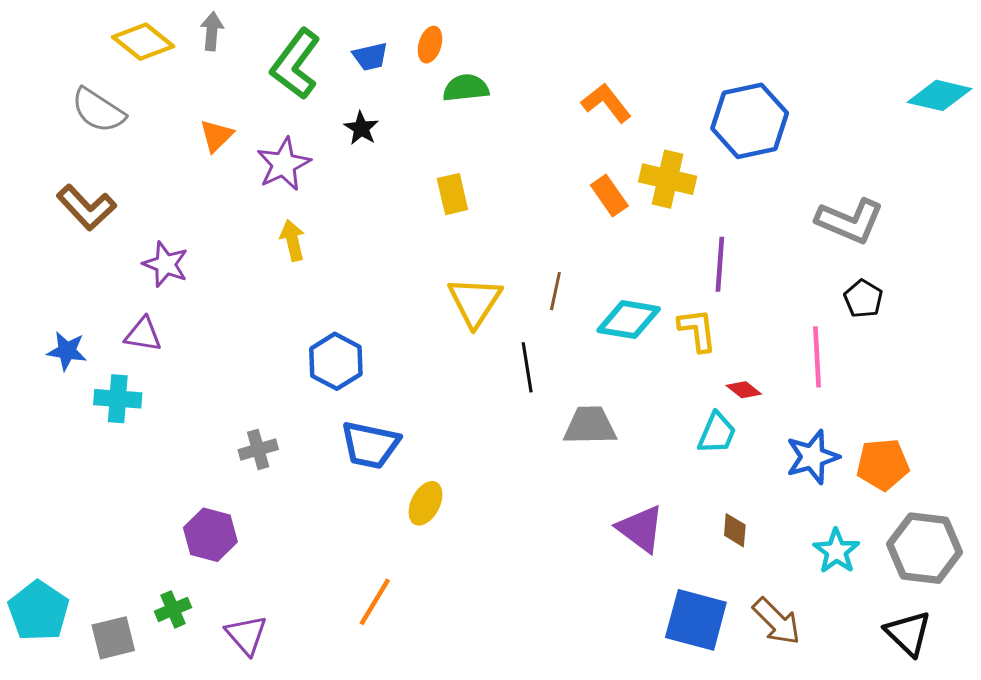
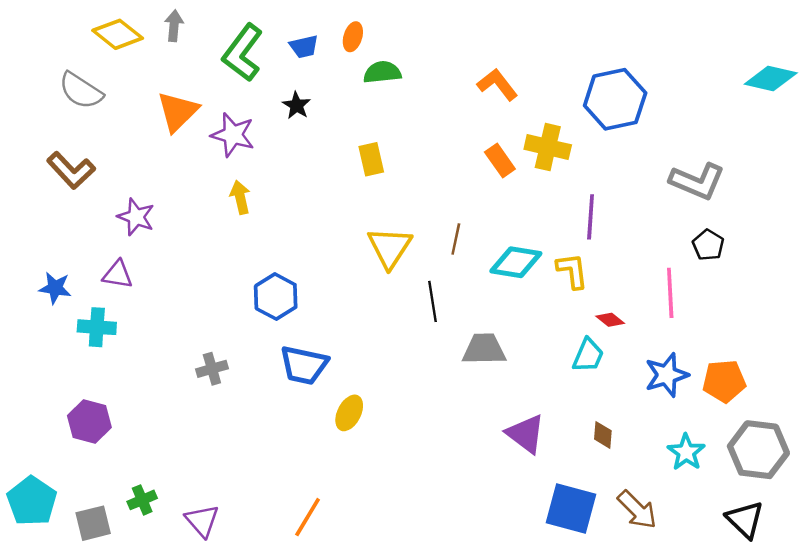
orange triangle: (216, 136) -> (178, 112), size x1.5
purple star: (284, 164) -> (233, 135), turned -30
purple hexagon: (210, 535) -> (89, 422), moved
orange line: (375, 602) -> (308, 517), moved

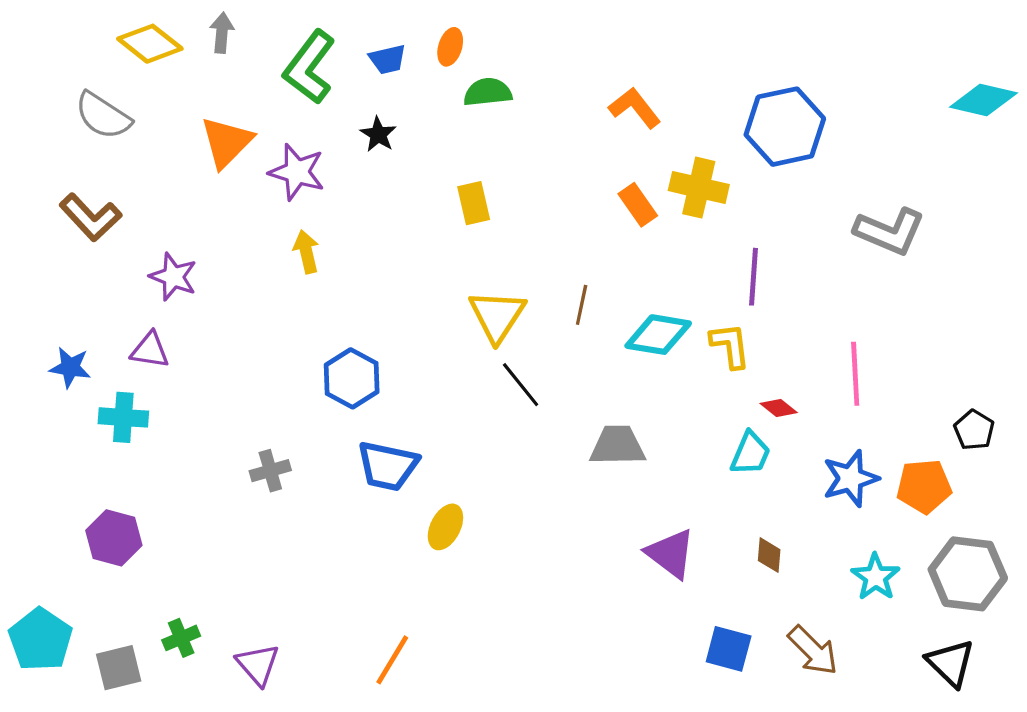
black pentagon: (708, 245) -> (974, 430), moved
black line: (433, 301) -> (521, 385), moved, turned -30
blue square: (571, 508) -> (729, 649), size x0.7

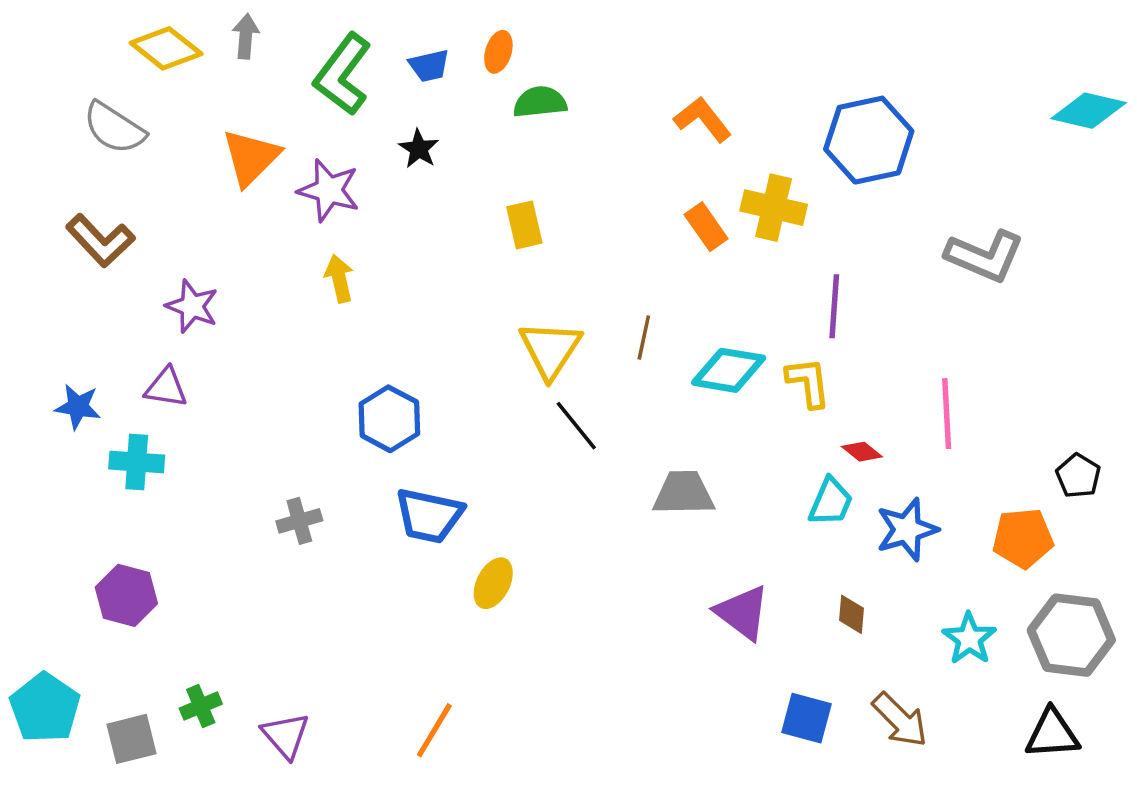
blue star: (851, 478) -> (907, 530), moved
black triangle: (951, 663) -> (1052, 734), turned -48

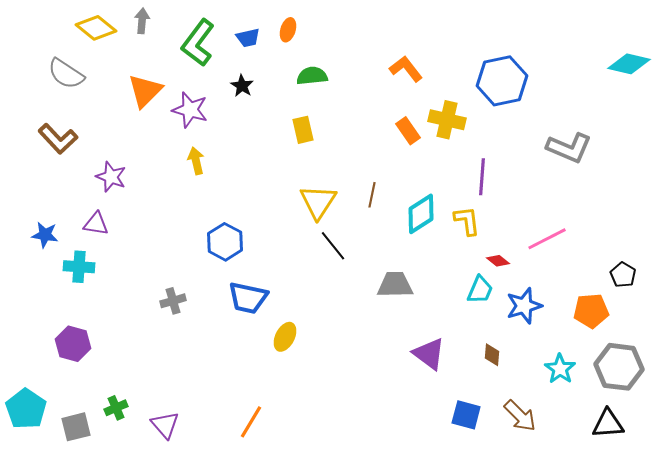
green semicircle: (540, 102) -> (312, 76), moved
cyan diamond: (729, 370) -> (421, 214), turned -42
pink line: (947, 414) -> (547, 239), turned 66

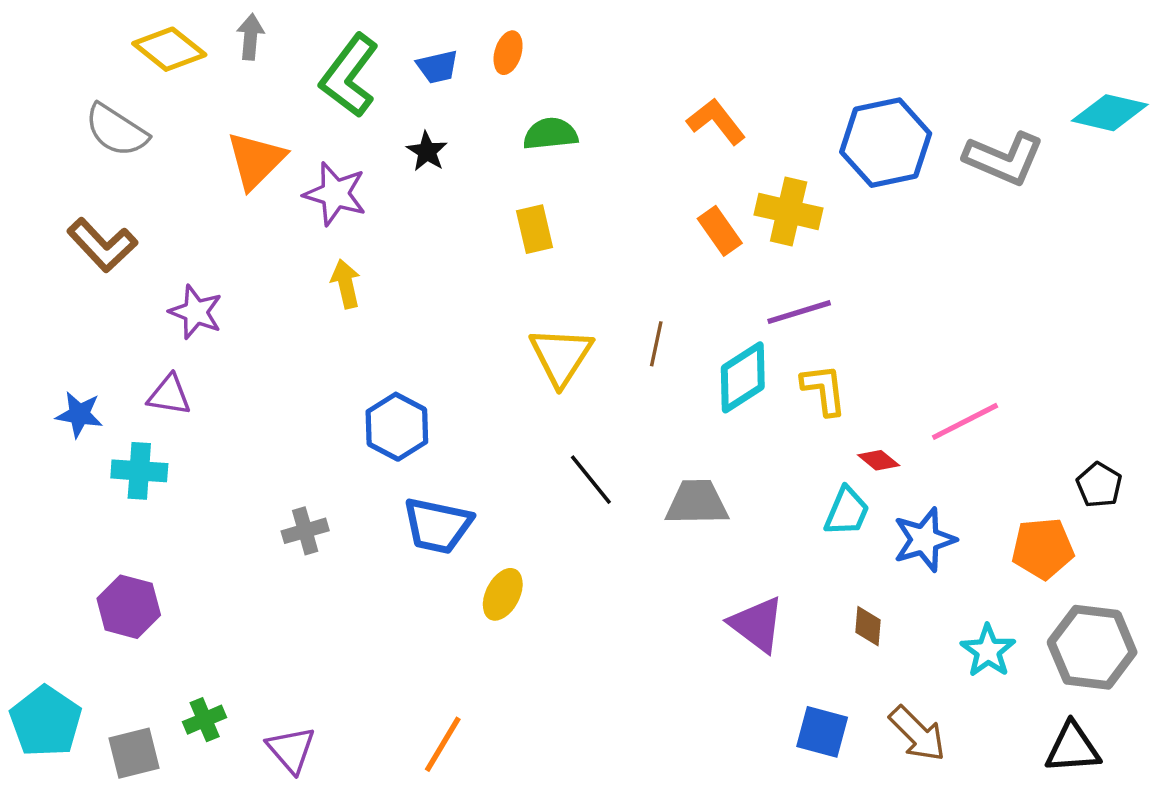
gray L-shape: (569, 148) -> (1004, 159), moved
purple line: (482, 177) -> (799, 312), moved, turned 69
black line: (333, 246) -> (591, 480), moved

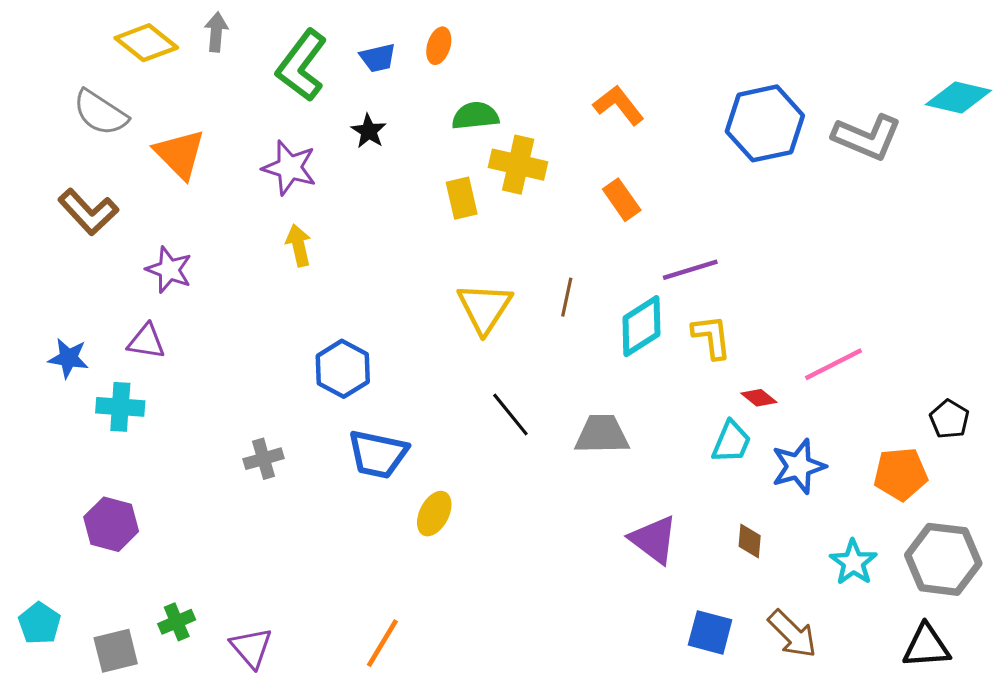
orange triangle: (256, 160) -> (180, 154), moved, turned -30
yellow cross: (789, 211) -> (518, 165), moved
cyan pentagon: (46, 721) -> (39, 623), size x0.7

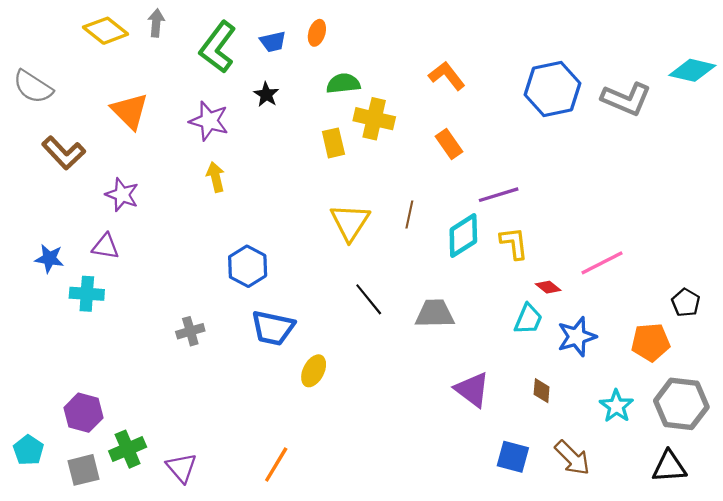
gray semicircle: (100, 113) -> (33, 87), moved
purple hexagon: (111, 524) -> (83, 413), moved
green cross: (177, 622) -> (128, 449), size x1.4

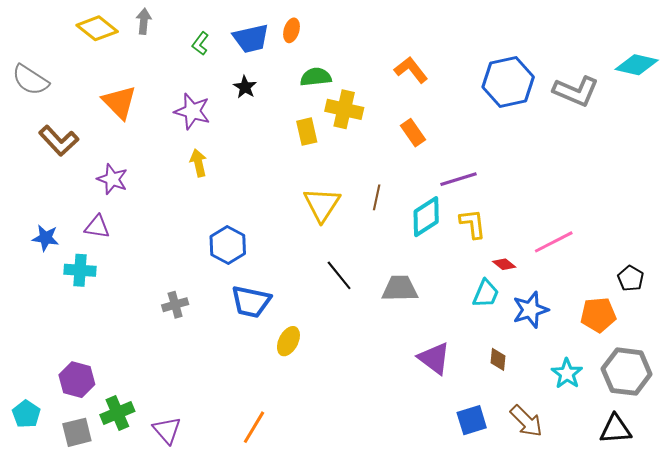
blue trapezoid: (273, 42) -> (251, 38), size x1.5
green L-shape: (218, 47) -> (200, 44), size x0.5
blue square: (513, 457) -> (472, 420), turned -32

